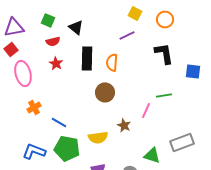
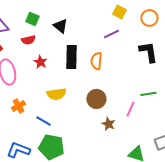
red semicircle: (53, 41) -> (28, 40), moved
brown circle: (105, 92) -> (96, 99), moved
yellow semicircle: (98, 137) -> (56, 94), moved

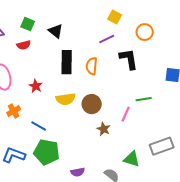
orange circle: (149, 18) -> (145, 32), moved
black L-shape: (148, 52) -> (129, 59), moved
red star: (40, 62) -> (36, 86), moved
yellow semicircle: (56, 94) -> (66, 99), moved

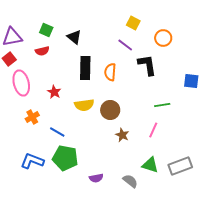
purple line: (107, 39) -> (125, 45), turned 63
pink line: (126, 114) -> (153, 130), moved
gray rectangle: (162, 146) -> (180, 166), moved

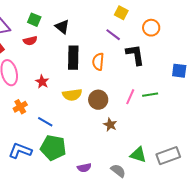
pink line: (153, 130) -> (130, 97), moved

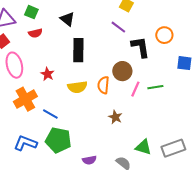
green square: (34, 20) -> (31, 12), moved
orange circle: (151, 28) -> (164, 35), moved
orange semicircle: (98, 62) -> (103, 85), moved
brown circle: (98, 100) -> (122, 71), moved
orange cross: (20, 107) -> (25, 99), size x1.6

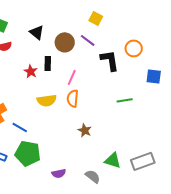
black rectangle: (78, 50) -> (48, 63), size x0.6
brown circle: (122, 71) -> (65, 42), moved
red star: (47, 74) -> (31, 71), moved
pink line: (135, 89) -> (72, 77), moved

